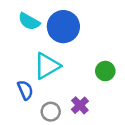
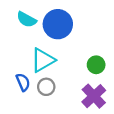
purple cross: (80, 105) -> (94, 96), moved, size x1.5
gray circle: (51, 112) -> (46, 87), moved

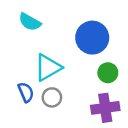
blue circle: (58, 24) -> (92, 38), moved
purple cross: (94, 96) -> (105, 108), turned 35

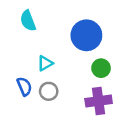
cyan semicircle: (30, 22) -> (28, 21), turned 40
cyan triangle: (48, 68) -> (45, 63), size x0.6

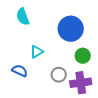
blue semicircle: (24, 86) -> (20, 71), turned -42
gray circle: (49, 91) -> (59, 75), moved

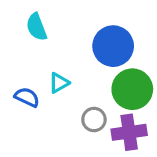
green circle: (83, 56) -> (132, 89), size x1.6
blue semicircle: (20, 71) -> (27, 97), moved

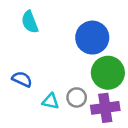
cyan triangle: (59, 83) -> (51, 101), moved, turned 42

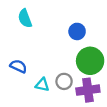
blue circle: (92, 38) -> (77, 31), size x0.6

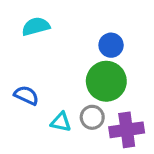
cyan semicircle: (25, 18) -> (36, 26), turned 96
green circle: (90, 61) -> (106, 81), moved

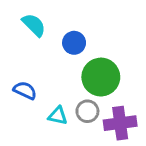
cyan semicircle: (36, 26) -> (34, 25), turned 60
blue circle: (111, 45) -> (74, 43), moved

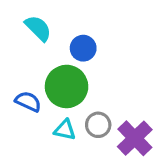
green circle: (101, 77) -> (67, 86), moved
purple cross: (120, 123) -> (135, 138), turned -36

